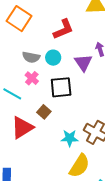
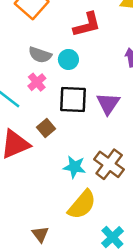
purple triangle: (83, 63) -> (108, 104), moved

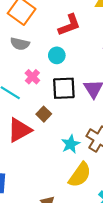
gray semicircle: (40, 55) -> (20, 44), moved
cyan star: (74, 167) -> (71, 144), turned -30

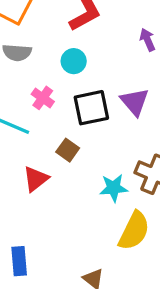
red triangle: (19, 130) -> (36, 179), size x0.7
cyan star: (71, 144) -> (114, 188), turned 30

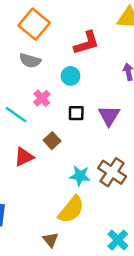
black square: (91, 108) -> (76, 113), size x0.6
yellow semicircle: (134, 231) -> (71, 209), moved

